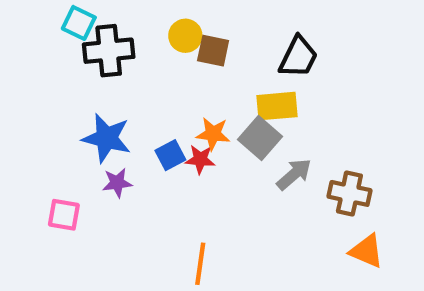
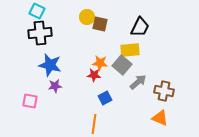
black cross: (109, 51) -> (40, 33), moved
blue square: (170, 155) -> (105, 98), moved
orange triangle: (367, 251) -> (160, 118), moved

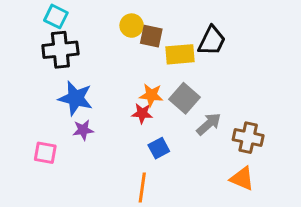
yellow rectangle: (130, 50) -> (180, 54), moved

